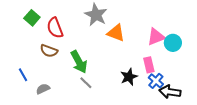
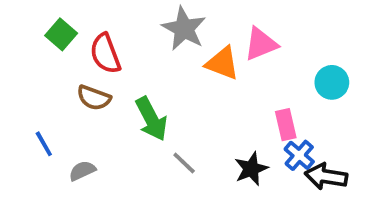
pink triangle: (156, 37) -> (261, 44), moved
black star: (129, 77) -> (251, 169), moved
gray line: (86, 83) -> (184, 163), moved

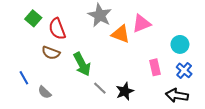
blue cross: (299, 155) -> (184, 70), moved
black star: (251, 169) -> (125, 91), moved
gray semicircle: (82, 171) -> (45, 92), turned -112

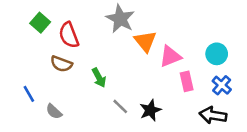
pink triangle: (141, 24) -> (170, 56), moved
orange triangle: (121, 34) -> (145, 41), turned 30
green arrow: (82, 64) -> (99, 78), size x0.7

